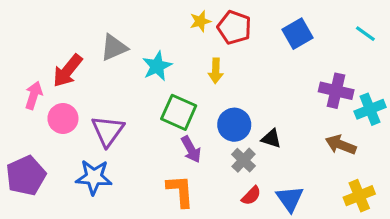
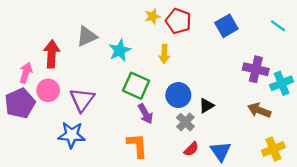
red arrow: (68, 71) -> (52, 54), turned 144
black triangle: (271, 139) -> (206, 106), turned -49
purple pentagon: (26, 176) -> (20, 103), moved

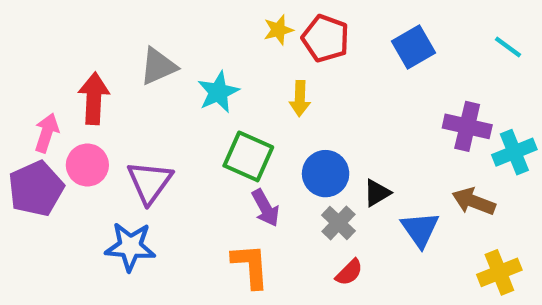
blue triangle: (221, 151) -> (420, 229), moved

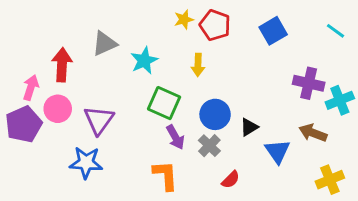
gray cross: (338, 223) -> (209, 146), moved

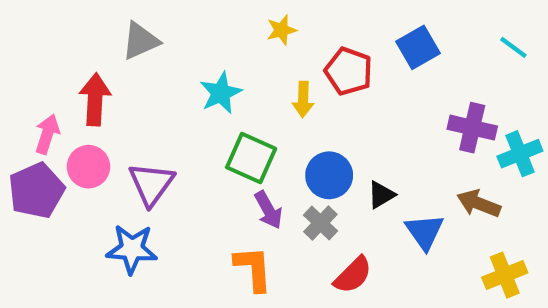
red pentagon: (215, 25) -> (349, 71), moved
gray triangle: (104, 44) -> (141, 41), moved
red semicircle: (231, 180) -> (353, 275), size x1.4

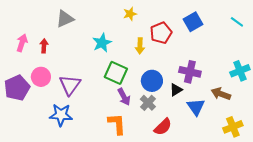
red pentagon: (349, 71) -> (161, 33), turned 30
red arrow: (95, 99) -> (44, 46), size x0.6
purple cross: (472, 128) -> (190, 72), moved
pink arrow: (47, 134) -> (22, 43), moved

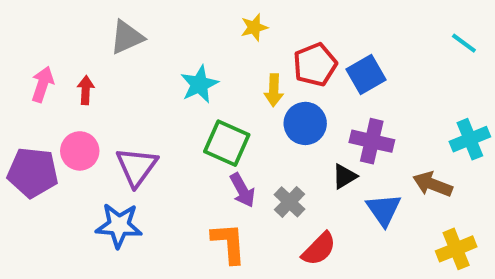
blue square: (193, 22) -> (366, 74), moved
blue circle: (152, 81) -> (305, 123), moved
purple pentagon: (17, 88) -> (33, 172), turned 30

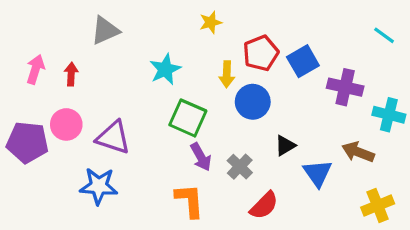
cyan cross: (470, 139) -> (389, 115), turned 36
purple cross: (372, 141) -> (345, 87), moved
purple triangle: (137, 167) -> (113, 137), turned -48

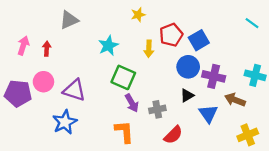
purple cross: (345, 87) -> (214, 76), moved
blue circle: (253, 102) -> (188, 67), moved
gray cross: (240, 167) -> (157, 109), turned 35
blue star: (99, 186) -> (65, 122), turned -30

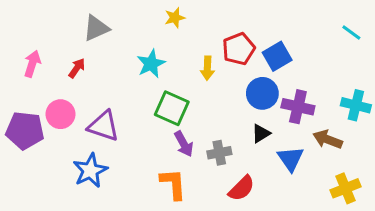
yellow star: (138, 15) -> (175, 18), moved
red arrow: (47, 49) -> (77, 68), moved, turned 32

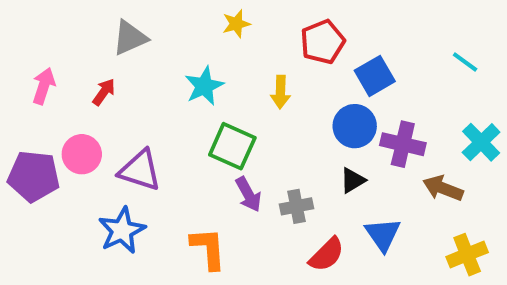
cyan line: (351, 33) -> (465, 62), moved
red pentagon: (239, 49) -> (323, 42), moved
cyan cross: (356, 105) -> (481, 142), turned 32
blue triangle: (291, 159) -> (383, 234), moved
orange L-shape: (173, 184) -> (208, 249), moved

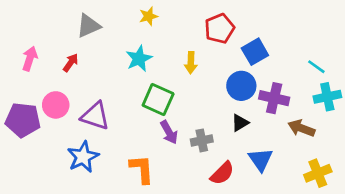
yellow star: (236, 24) -> (149, 16), moved
cyan line: (465, 62) -> (316, 67), moved
cyan cross: (481, 142) -> (327, 97), turned 32

